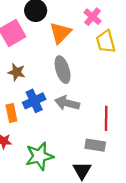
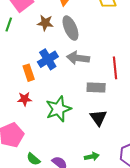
brown star: (17, 72) -> (45, 23), moved
gray rectangle: (95, 145) -> (96, 87), moved

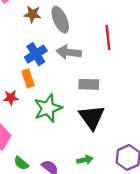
red line: (115, 68) -> (108, 38), moved
orange rectangle: (29, 73) -> (28, 78), moved
black triangle: (98, 118) -> (92, 117), size x1.4

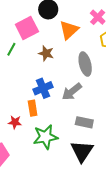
gray ellipse: (60, 20) -> (85, 64), moved
gray arrow: (69, 52) -> (72, 92), turned -55

